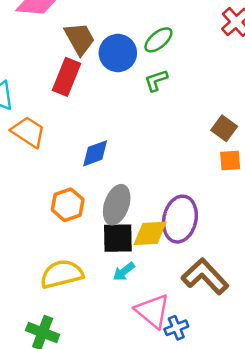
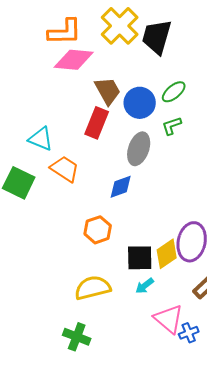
gray ellipse: (117, 205) -> (139, 149), moved
yellow diamond: (150, 233) -> (167, 254), turned -32

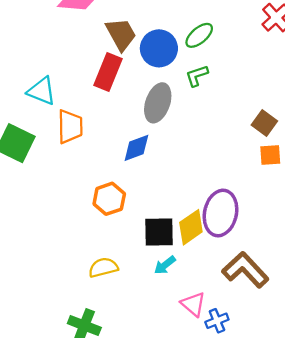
orange trapezoid: (65, 169) -> (70, 127), turned 56
yellow semicircle: (93, 288) -> (103, 267), size x0.7
pink triangle: (169, 319) -> (193, 304), size x0.7

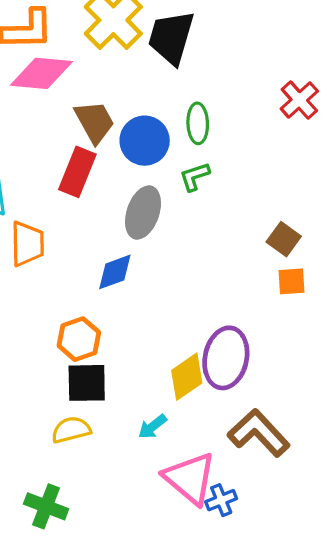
green ellipse: (199, 35) -> (198, 123), turned -52
black square: (159, 232) -> (87, 383), moved
pink triangle: (193, 304) -> (190, 478), size x1.6

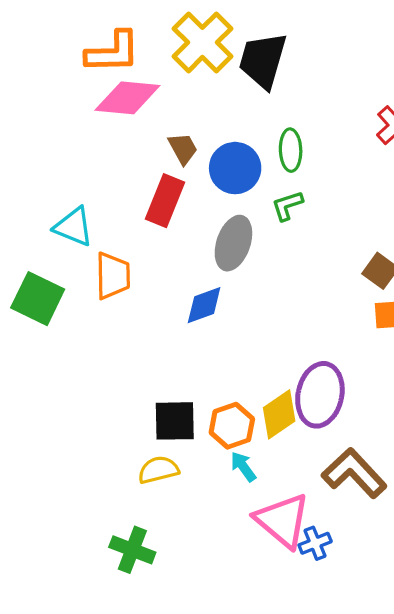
brown trapezoid: (95, 122) -> (183, 148), size x0.7
orange hexagon: (79, 339) -> (232, 426), moved
cyan arrow: (152, 427) -> (243, 467), turned 92

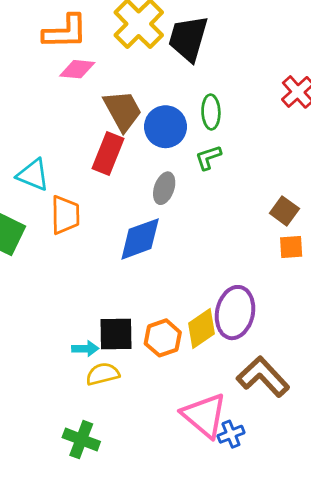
pink diamond: (127, 98) -> (77, 69), size x0.7
brown trapezoid: (183, 148) -> (123, 111), size x1.6
gray ellipse: (233, 243) -> (164, 188), size x0.7
blue diamond: (204, 305) -> (140, 239), size x1.4
cyan arrow: (243, 467) -> (85, 349), moved, turned 125

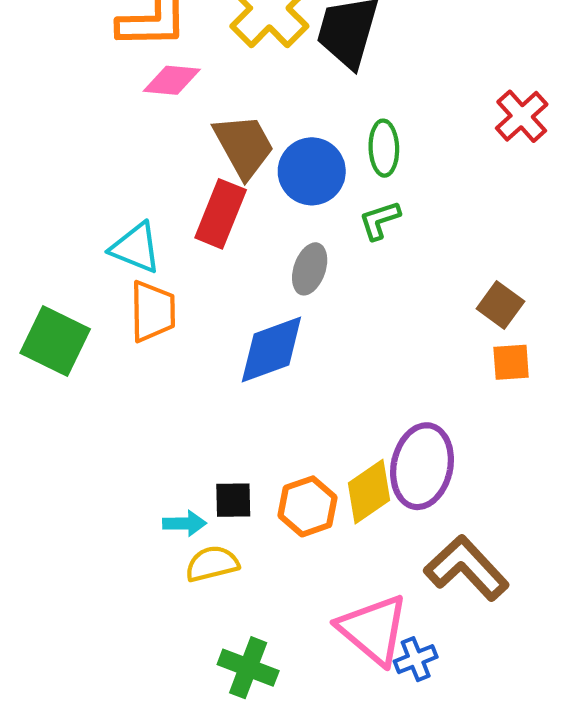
cyan triangle: (33, 175) -> (136, 248), moved
black square: (116, 334) -> (233, 500), size x0.7
green cross: (81, 440) -> (248, 668), moved

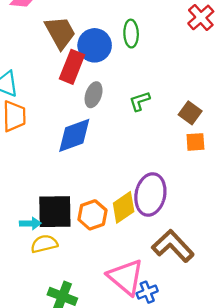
red rectangle: (221, 214) -> (72, 67), moved
green L-shape: (380, 220) -> (140, 101), moved
black square: (233, 500) -> (55, 212), size x1.8

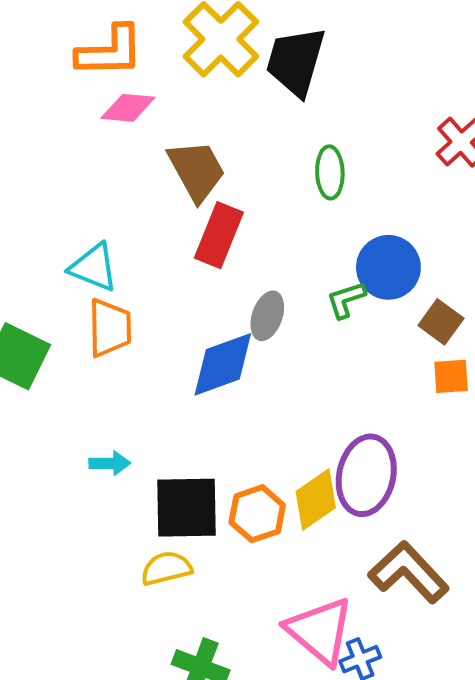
blue circle: (95, 45) -> (388, 267), moved
gray ellipse: (94, 95) -> (267, 316), moved
cyan arrow: (30, 223) -> (110, 463), moved

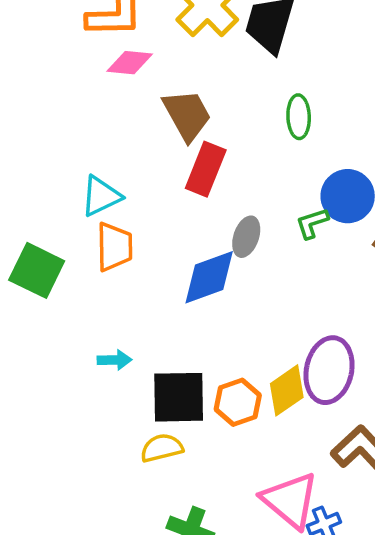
cyan triangle: (94, 267) -> (101, 196), turned -48

